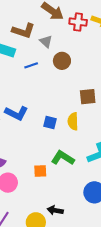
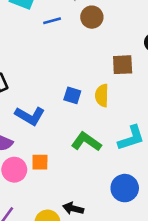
blue L-shape: (16, 113) -> (30, 116), moved
orange square: (40, 171) -> (40, 162), moved

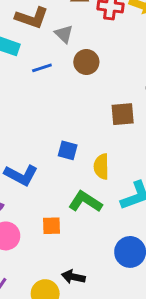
yellow semicircle: (102, 95) -> (101, 167), moved
orange square: (40, 162) -> (52, 226), moved

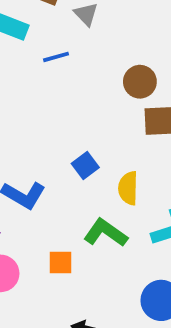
brown circle: (86, 62) -> (140, 82), moved
blue square: (68, 150) -> (85, 165), turned 36

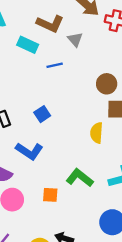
blue square: (85, 165) -> (42, 114), moved
yellow semicircle: (128, 188) -> (97, 133), moved

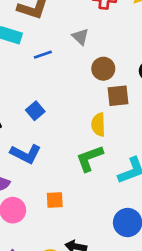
gray triangle: (75, 39) -> (80, 37), moved
green L-shape: (80, 178) -> (90, 158), moved, turned -52

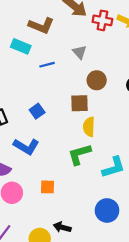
brown square: (118, 96) -> (79, 103), moved

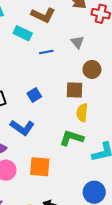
green L-shape: (79, 154) -> (72, 138), turned 30
orange square: (48, 187) -> (40, 167), size x1.5

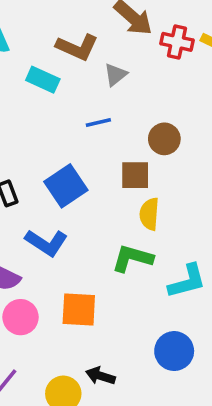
gray triangle: (77, 42) -> (115, 75), moved, turned 32
blue line: (46, 52) -> (98, 123), moved
blue square: (34, 95) -> (66, 186), size x1.6

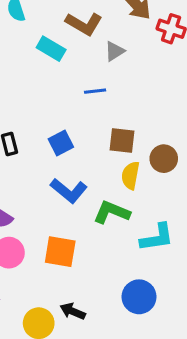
brown circle: (164, 139) -> (164, 159), moved
blue square: (66, 186) -> (61, 143), size x0.7
blue L-shape: (46, 243) -> (69, 191), moved

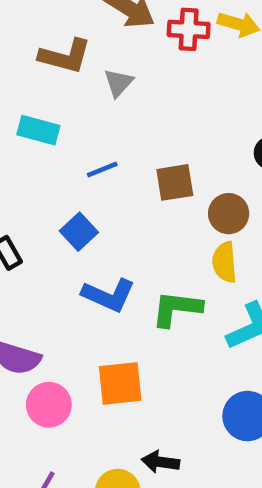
cyan rectangle: (51, 49) -> (38, 130), moved
blue line: (95, 91) -> (102, 169), moved
brown square: (122, 140) -> (175, 182), moved
yellow semicircle: (131, 175) -> (225, 262), moved

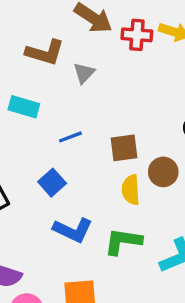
yellow semicircle: (225, 262) -> (131, 190), moved

